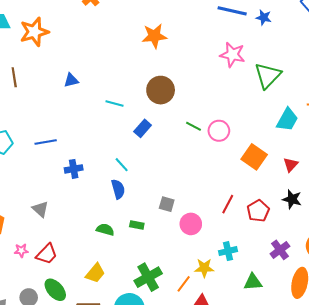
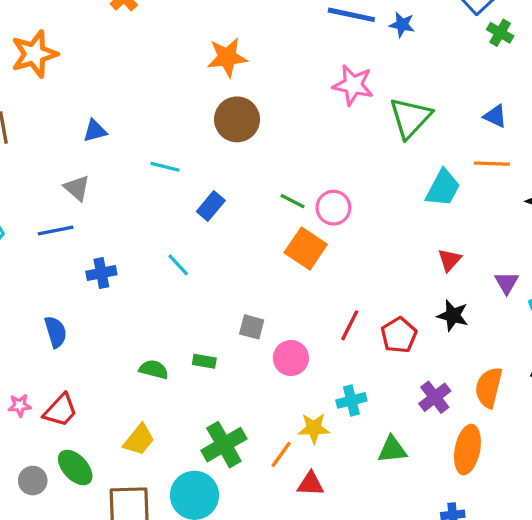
brown circle: (161, 90) -> (237, 119), moved
orange square: (254, 157) -> (306, 248), moved
blue semicircle: (118, 189) -> (56, 332), moved
gray triangle: (40, 209) -> (77, 188), moved

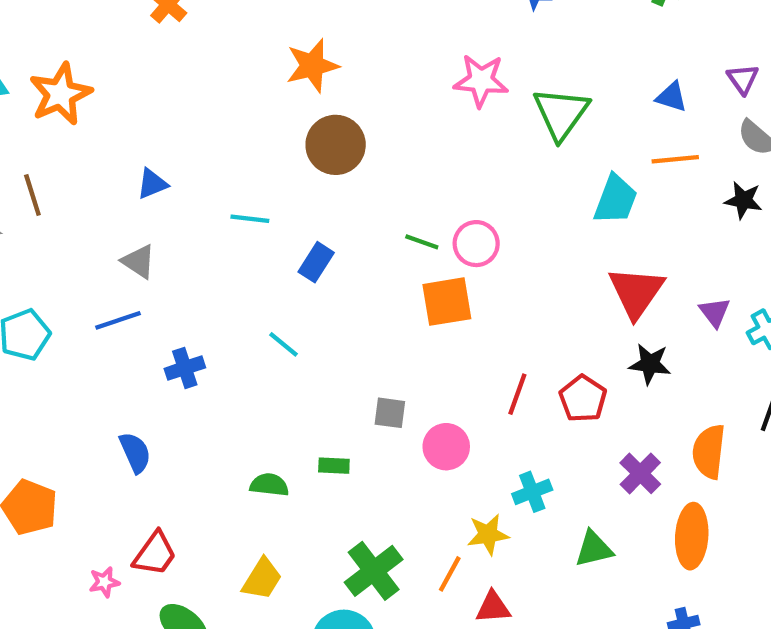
orange square: (306, 248) -> (447, 302), turned -36
red triangle: (449, 260) -> (636, 292), size x1.8
pink star: (20, 405) -> (104, 582), moved

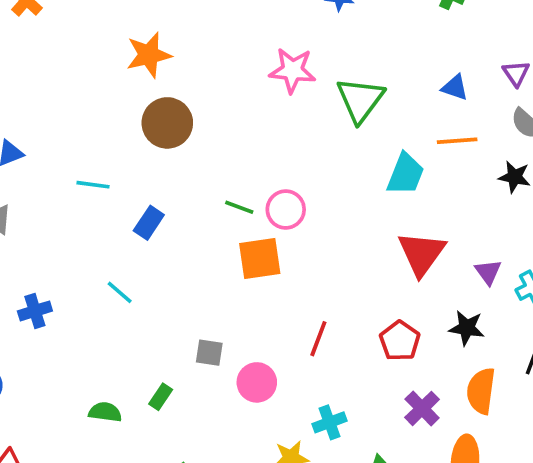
black star: (650, 364) -> (467, 328), moved
red pentagon: (583, 399) -> (400, 341), moved
green rectangle: (334, 466) -> (161, 397), turned -60

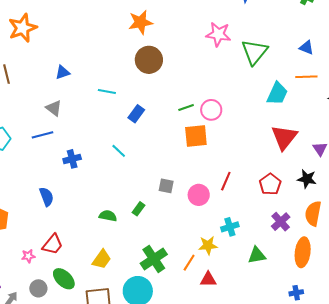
green line: (239, 207) -> (186, 108), turned -42
pink circle: (257, 382) -> (199, 195), moved

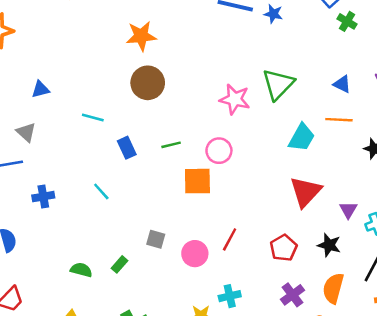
pink star: (218, 34) -> (235, 99), moved
green line: (186, 108) -> (171, 145), moved
blue rectangle: (136, 114) -> (127, 148), turned -66

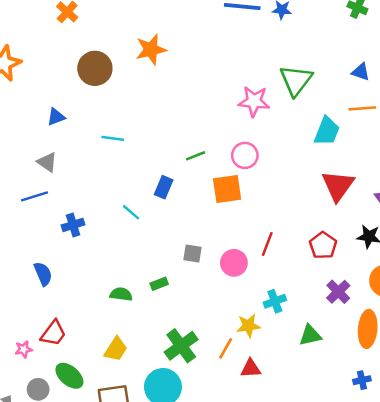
brown circle: (148, 83) -> (95, 68), moved
blue rectangle: (127, 148) -> (164, 187), moved, turned 55
green rectangle: (120, 264) -> (159, 284), turned 35

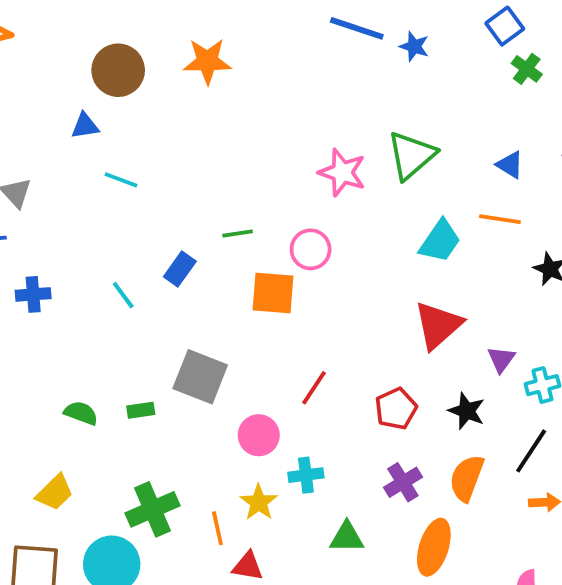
blue triangle: (56, 117) -> (85, 126), moved
gray square: (192, 253) -> (200, 377), size x1.8
pink circle: (234, 263) -> (259, 435), moved
yellow star: (248, 326) -> (259, 502), turned 30
orange line: (226, 348) -> (217, 528), turned -55

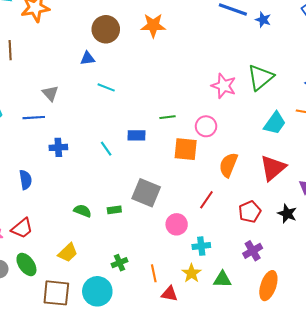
blue rectangle: (180, 269) -> (136, 135), turned 54
orange semicircle: (467, 478) -> (228, 165), moved
yellow star: (259, 502) -> (192, 273), moved
green cross: (152, 509) -> (119, 263), size x0.6

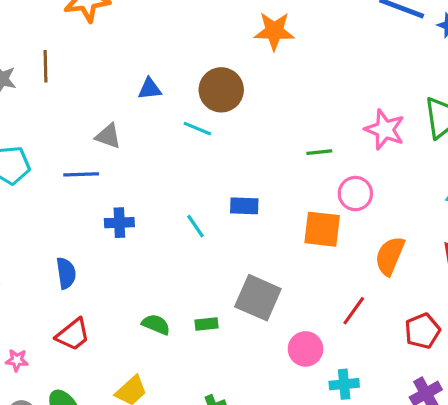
brown circle: (106, 29) -> (221, 90), moved
blue triangle: (88, 58) -> (150, 89), moved
gray triangle: (50, 93) -> (108, 136), turned -30
green line: (167, 117) -> (319, 152), moved
red trapezoid: (22, 228) -> (73, 335), moved

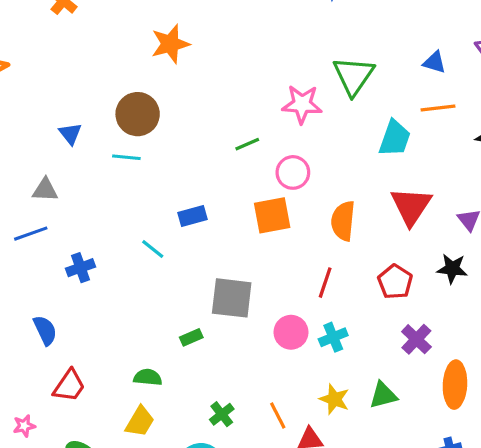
blue triangle: (150, 89) -> (70, 134), turned -45
green semicircle: (156, 324) -> (148, 377), moved
cyan cross: (344, 384) -> (333, 337), moved

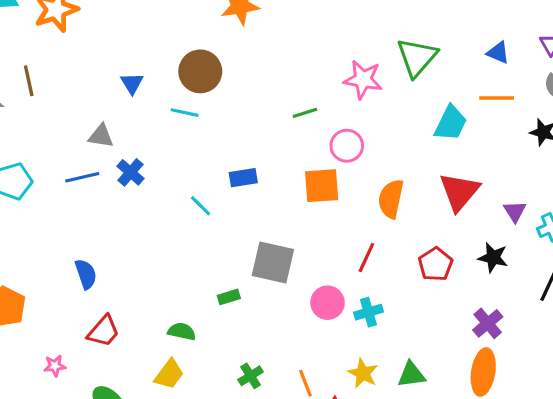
blue cross: (81, 268) -> (131, 172), moved, turned -36
purple cross: (416, 339) -> (488, 323), moved

